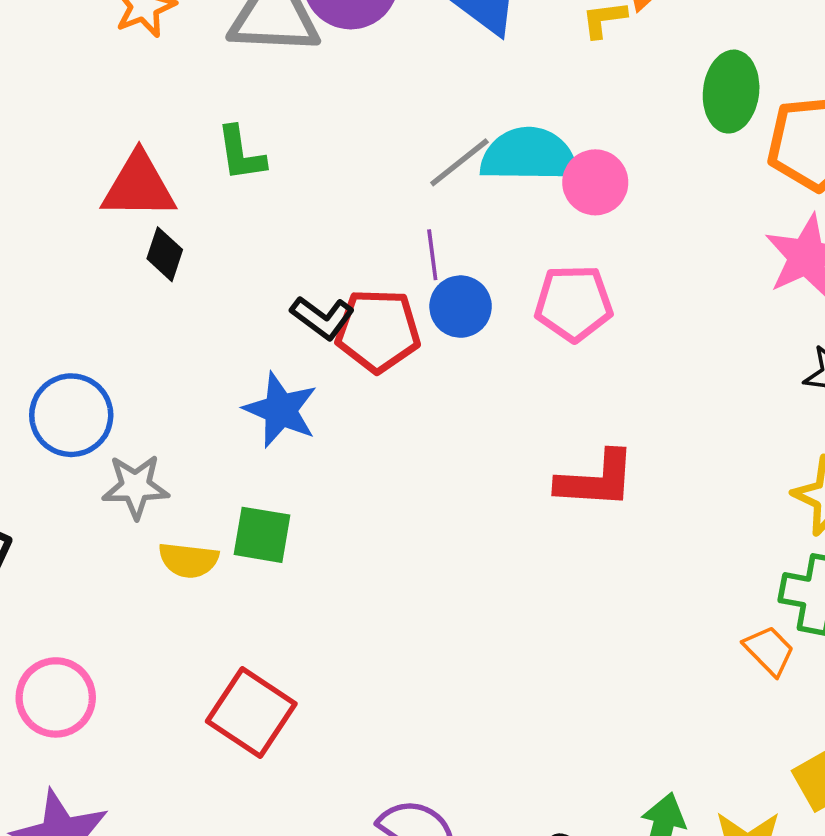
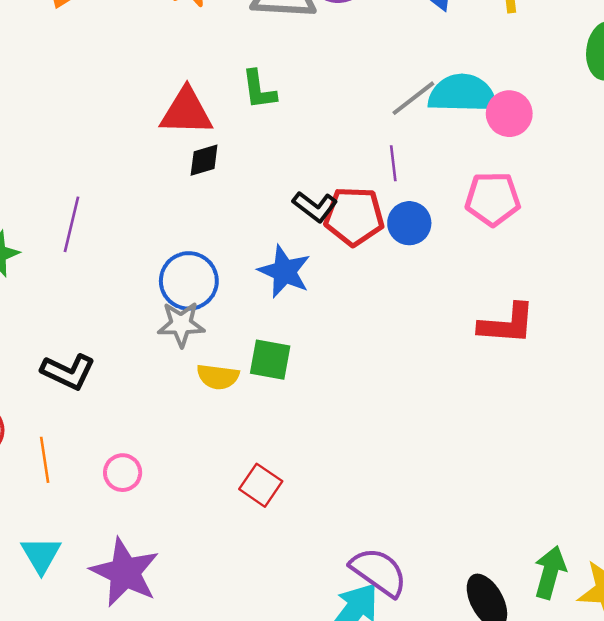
black diamond: (165, 254) -> (204, 160), turned 54
blue circle: (461, 307) -> (409, 223), moved
blue circle: (71, 415) -> (189, 281), moved
pink circle: (56, 697) -> (123, 473), size x0.7
red square: (251, 712) -> (261, 485), size x0.7

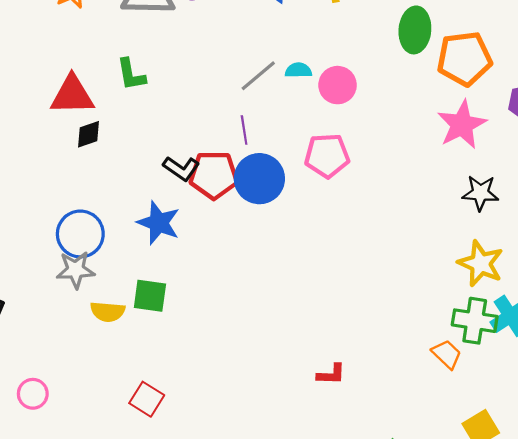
cyan semicircle: (462, 94) -> (298, 70), size x0.5
blue circle: (409, 223) -> (259, 179), size x1.4
red L-shape: (507, 324) -> (331, 374), moved, size x0.6

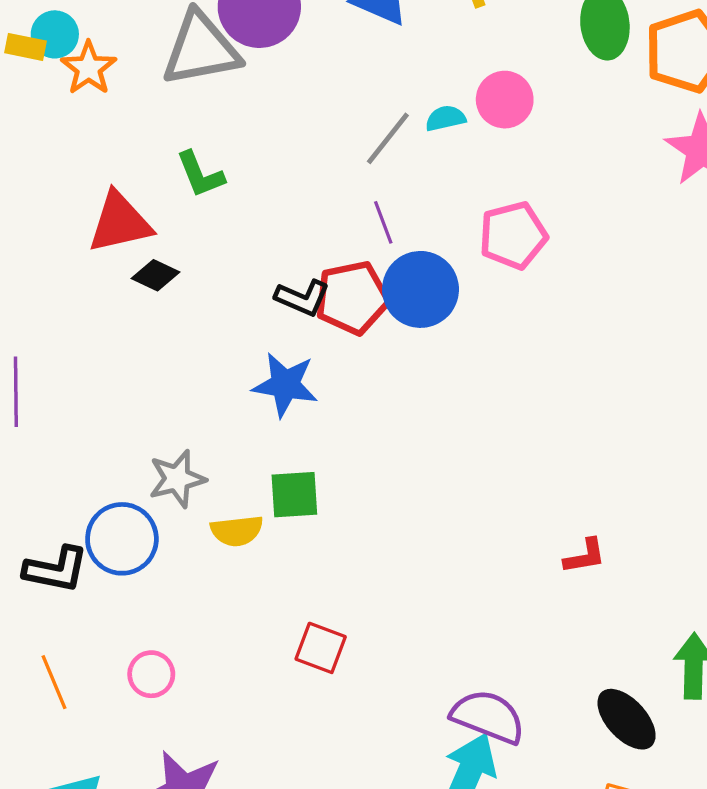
pink circle: (338, 85) -> (505, 100), moved
black diamond: (89, 134) -> (156, 275), turned 56
blue circle: (80, 234) -> (122, 539), moved

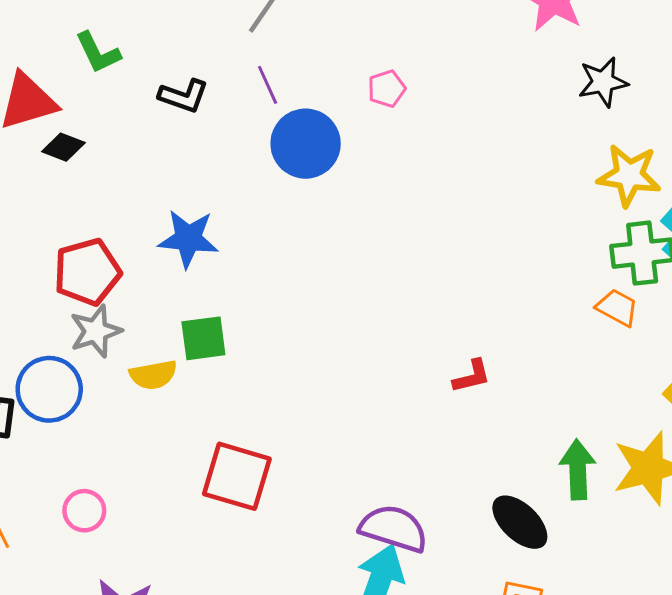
pink pentagon: (513, 235) -> (387, 89), size x0.6
black L-shape: (302, 298) -> (184, 96), moved
red pentagon: (352, 298) -> (87, 272), moved
red square: (321, 648) -> (237, 476), size x1.5

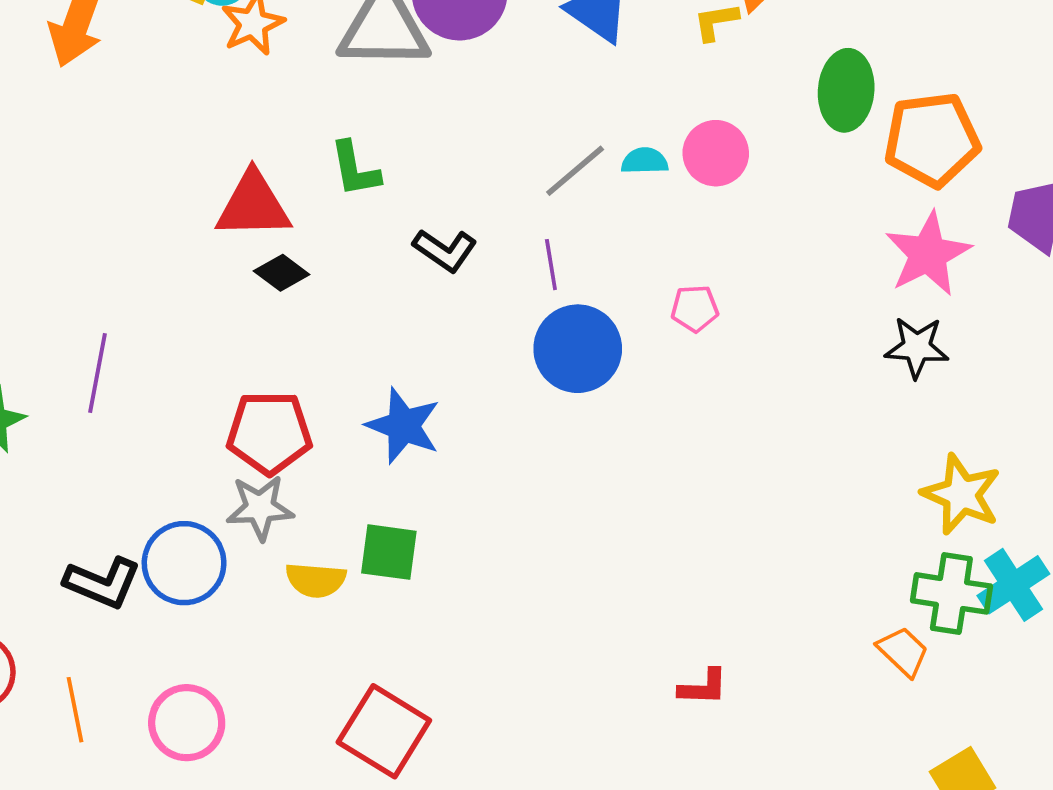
black star: (603, 82) -> (917, 347), moved
pink circle: (84, 511) -> (187, 723), size x1.4

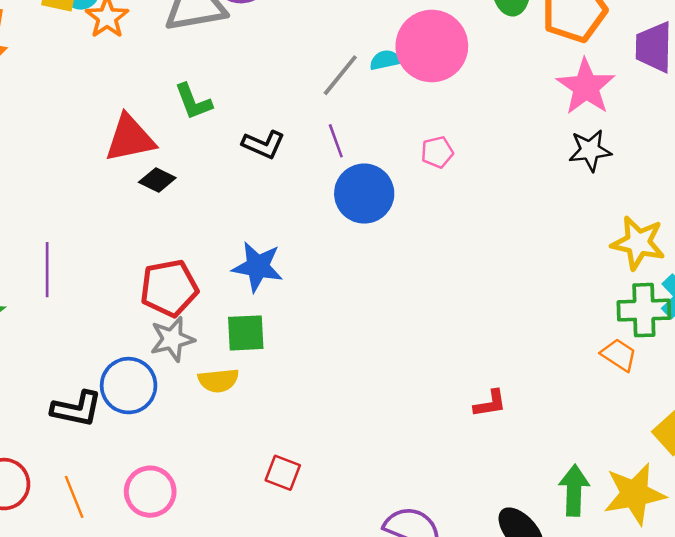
pink circle: (716, 153) -> (432, 46), size x1.6
green square: (389, 552) -> (246, 333), moved
red square: (384, 731) -> (283, 473), size x0.6

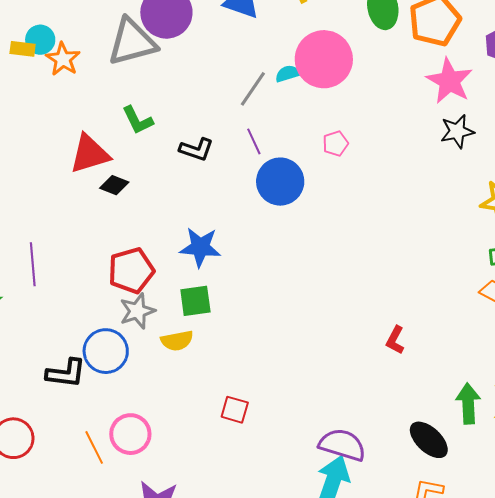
red L-shape: (490, 404) -> (395, 340), turned 132
orange line: (74, 497) -> (94, 447), moved

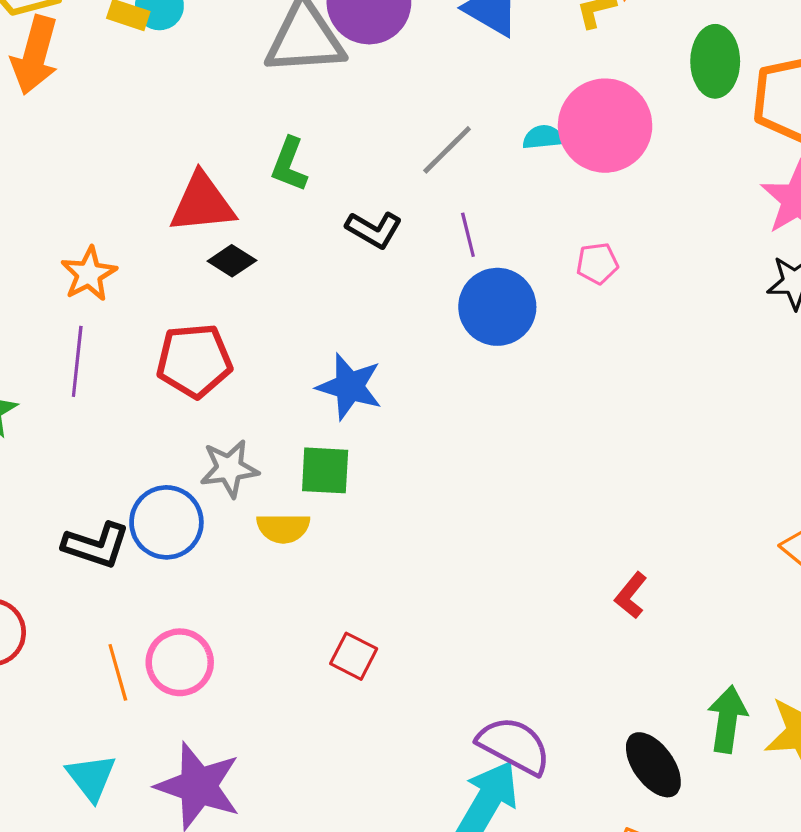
orange star: (63, 59) -> (89, 274), moved
gray line: (253, 89) -> (447, 150), moved
green L-shape: (138, 120) -> (289, 164), turned 36
red pentagon: (131, 270) -> (194, 361), moved

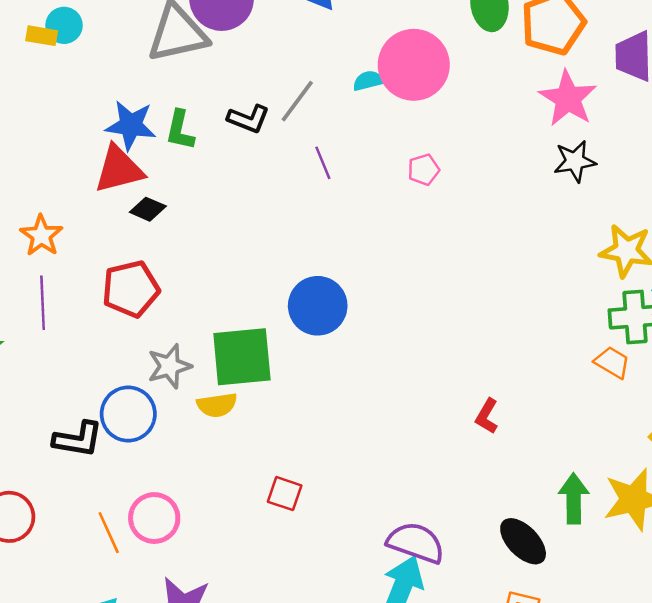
black L-shape: (374, 230) -> (248, 119), moved
blue circle: (497, 307) -> (318, 306), moved
blue star: (350, 387) -> (131, 125), moved
green square: (325, 470) -> (242, 357), size x1.6

